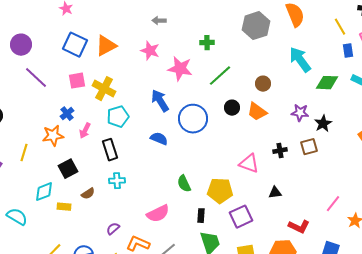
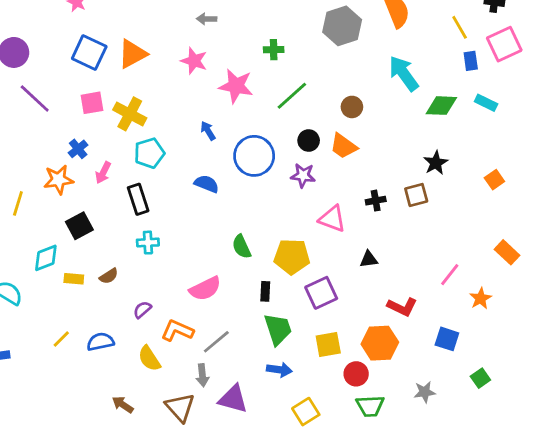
blue arrow: (160, 101) -> (208, 131), size x0.6
purple star: (300, 113) -> (303, 175), moved
brown semicircle: (88, 194) -> (109, 276), moved

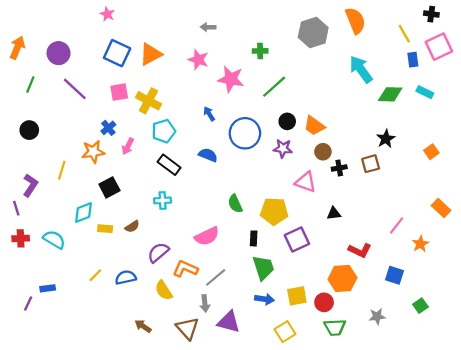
brown circle: (352, 107) -> (323, 152), moved
black rectangle: (138, 199) -> (169, 165), moved, turned -35
purple semicircle: (142, 310) -> (158, 253), size x1.5
yellow square: (328, 345) -> (297, 296), moved

